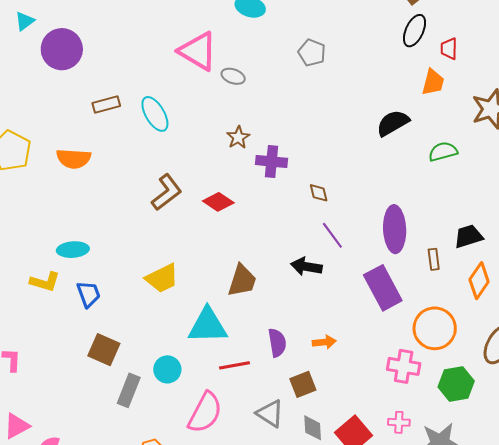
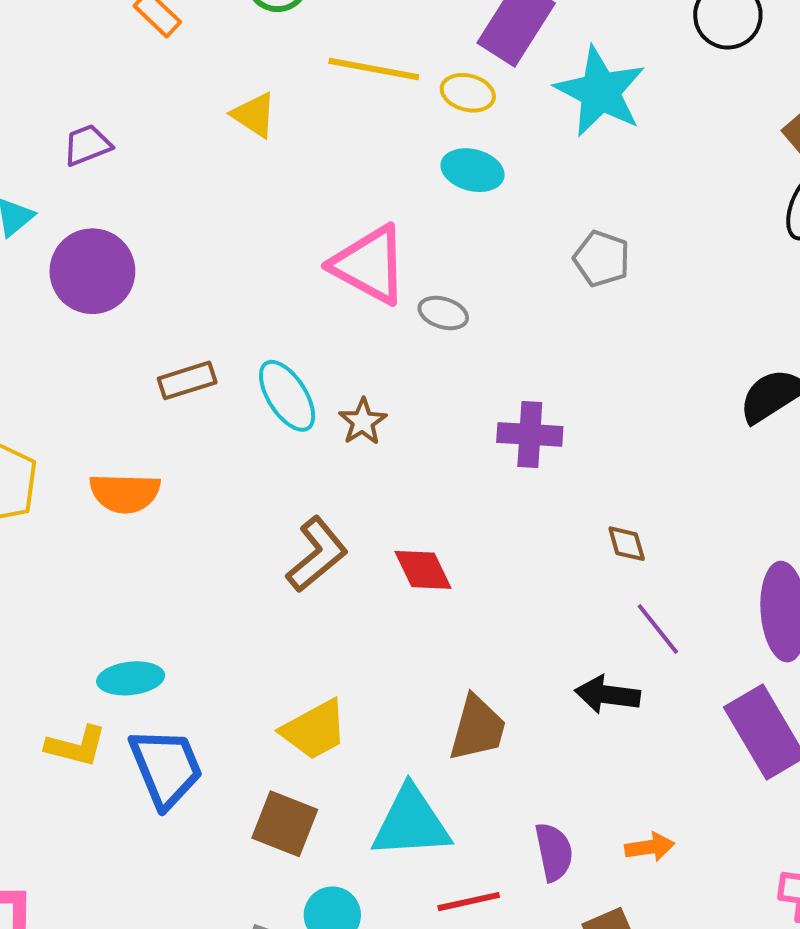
brown star: (238, 137) -> (363, 422), moved
purple cross: (272, 161) -> (530, 434), moved
red diamond: (218, 202) -> (423, 570), turned 32
blue trapezoid: (89, 294) -> (166, 768), size x1.5
brown square: (104, 350) -> (285, 824), moved

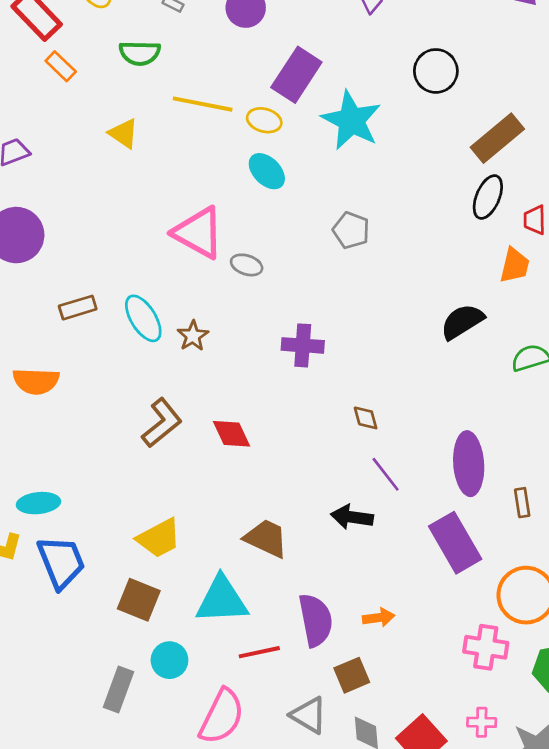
cyan ellipse: (473, 170) -> (267, 171), turned 30
brown trapezoid: (477, 728) -> (266, 538), turned -81
purple semicircle: (554, 852) -> (316, 620), size x1.4

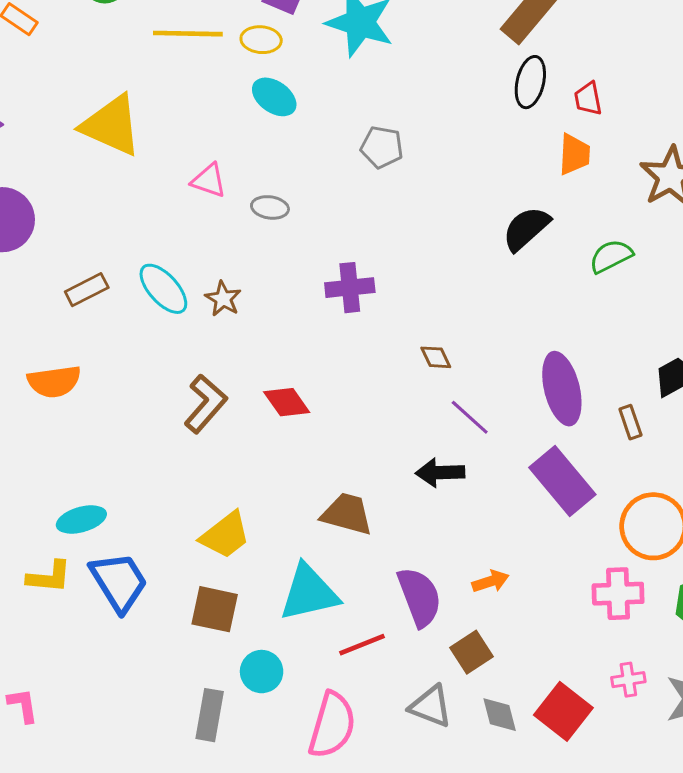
yellow triangle: (124, 133) -> (111, 125), moved, size x1.8
pink triangle: (198, 233) -> (209, 180), size x0.6

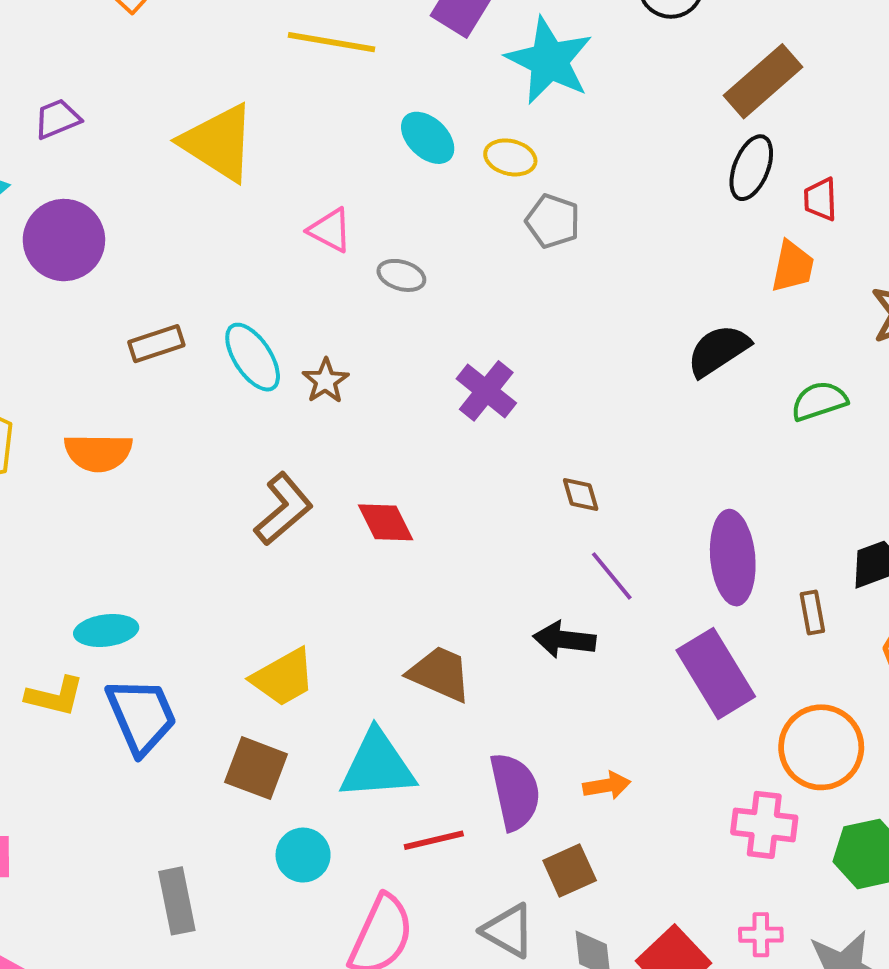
yellow ellipse: (261, 40) -> (510, 157), moved
purple cross: (350, 288) -> (486, 391), turned 36
gray rectangle: (210, 715) -> (177, 901), moved, turned -30

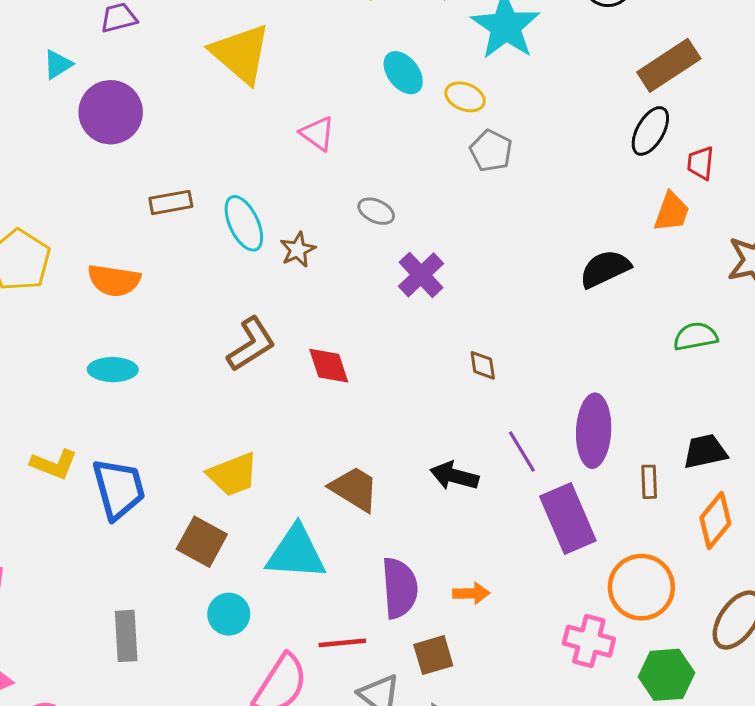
gray ellipse: (401, 275) -> (376, 211), moved
green semicircle: (819, 401) -> (695, 336), moved
purple line: (612, 576) -> (522, 451), moved
cyan ellipse: (106, 630) -> (113, 370), moved
red line: (434, 840) -> (342, 643), moved

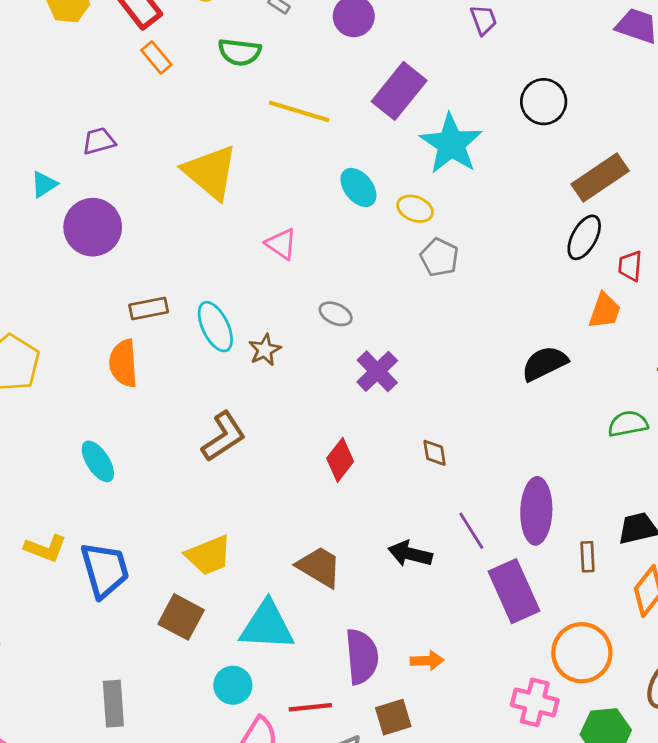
orange semicircle: (114, 280) -> (123, 363), moved, turned 78
red diamond: (329, 366) -> (340, 460), moved, turned 57
cyan ellipse: (113, 370) -> (98, 461), turned 57
cyan circle: (229, 614) -> (233, 685), moved

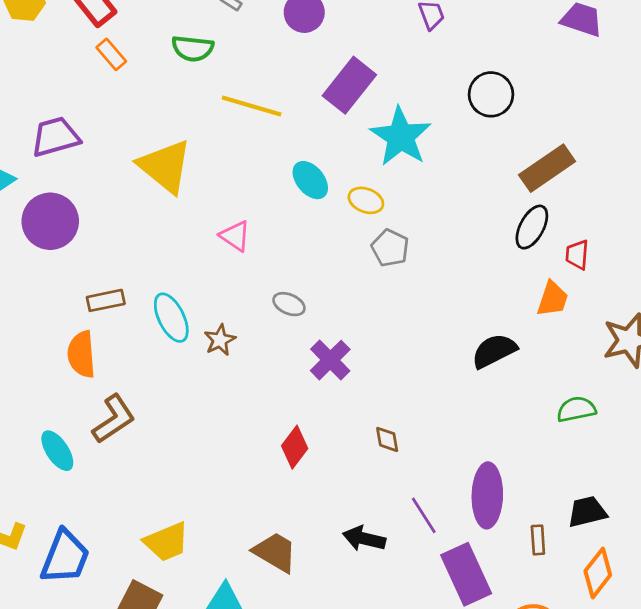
purple trapezoid: (99, 141) -> (55, 137), size x1.5
brown L-shape: (224, 437) -> (114, 419), moved
blue trapezoid: (105, 570) -> (65, 557), turned 38

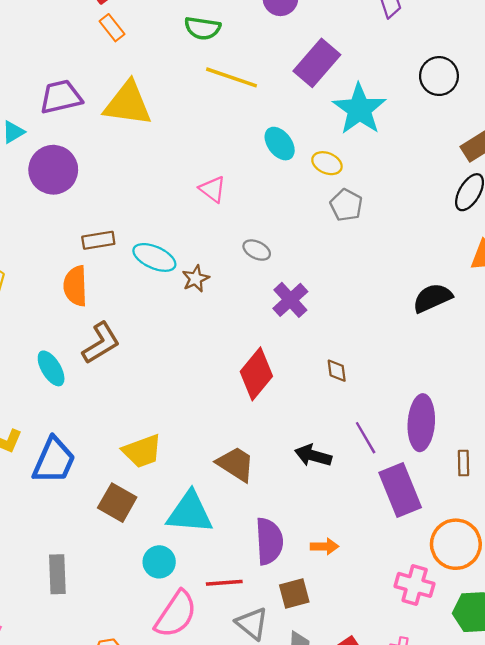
green semicircle: (193, 48) -> (202, 28), moved
yellow triangle: (165, 166) -> (128, 104), moved, turned -34
cyan ellipse: (171, 318) -> (154, 257), turned -42
red diamond: (295, 447) -> (256, 374), size x1.4

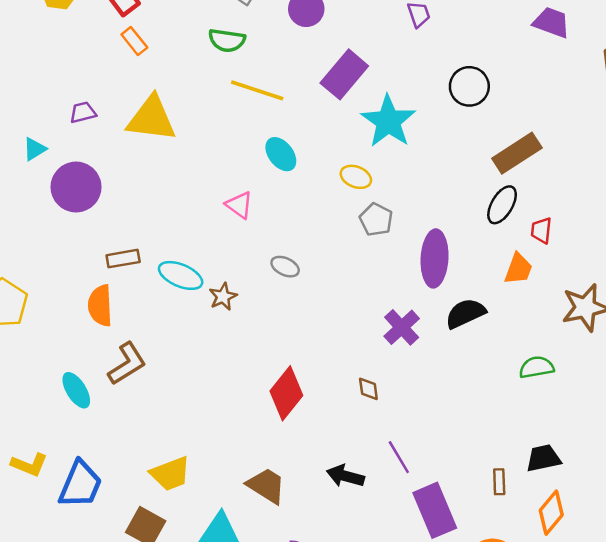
purple trapezoid: (61, 97) -> (83, 112), size x0.6
cyan ellipse: (280, 144) -> (281, 154), moved
purple cross: (290, 300) -> (402, 327), moved
purple ellipse: (421, 423) -> (435, 258), moved

